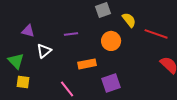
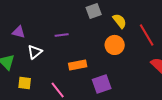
red line: (156, 34) -> (147, 35), turned 40
orange circle: (111, 41) -> (115, 45), moved
yellow square: (23, 82) -> (25, 83), moved

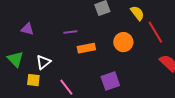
yellow semicircle: (120, 21) -> (137, 13), moved
white triangle: (35, 52) -> (43, 62), moved
orange rectangle: (78, 65) -> (86, 48), moved

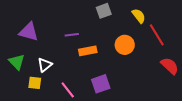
purple triangle: (27, 29) -> (29, 32), size x1.5
purple square: (110, 81) -> (101, 84), moved

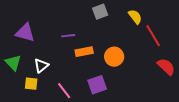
orange circle: (125, 45) -> (114, 57), moved

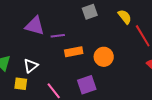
purple triangle: (25, 33) -> (35, 26), moved

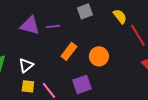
purple line: (58, 36) -> (53, 26), moved
orange rectangle: (74, 52) -> (69, 51), turned -42
yellow square: (21, 84) -> (28, 86), moved

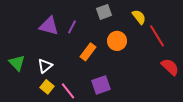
purple line: (53, 26) -> (72, 27), turned -56
orange circle: (99, 56) -> (117, 41), moved
yellow square: (28, 86) -> (47, 87), turned 32

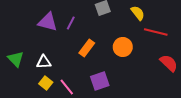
red line: (157, 36) -> (156, 32), turned -45
orange circle: (117, 41) -> (123, 47), moved
white triangle: (45, 66) -> (44, 62), turned 35

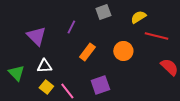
yellow semicircle: (138, 13) -> (138, 17), turned -84
purple triangle: (48, 22) -> (36, 36), moved, turned 30
green triangle: (16, 59) -> (16, 73), moved

